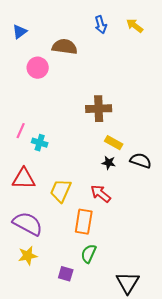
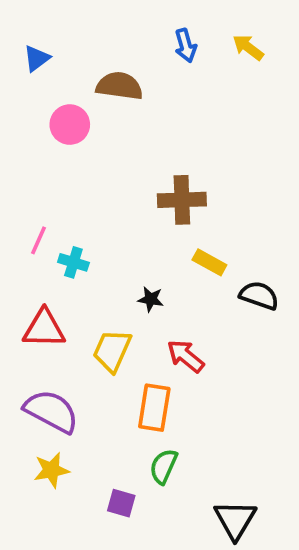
black star: (109, 163) -> (151, 299), moved

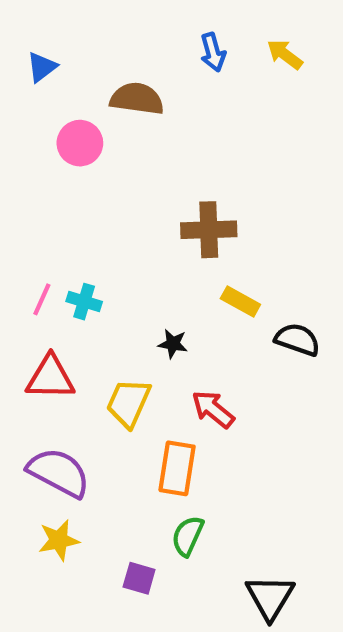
pink line: (39, 240) -> (42, 299), moved

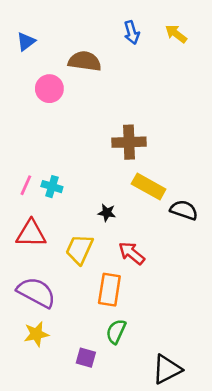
yellow rectangle: (240, 302) -> (149, 187), size x1.4
black triangle: (270, 597) -> (167, 369), turned 32

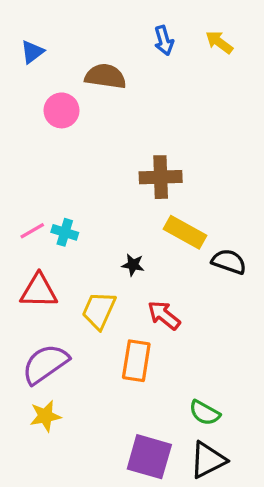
pink line: (26, 185) -> (32, 231), turned 36
purple semicircle: (36, 292) -> (45, 364), turned -63
green semicircle: (116, 331) -> (205, 413), moved, turned -85
purple square: (86, 358) -> (149, 457), moved, size x1.8

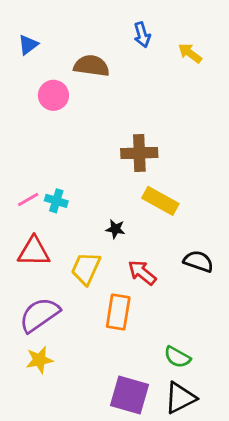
yellow arrow: (219, 42) -> (190, 53), moved
black semicircle: (229, 262) -> (198, 261), moved

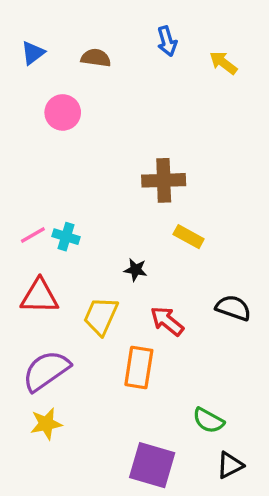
brown semicircle: (91, 66) -> (96, 58), moved, size x0.7
yellow rectangle: (160, 201) -> (189, 237), size x0.7
black triangle: (180, 398) -> (230, 465), moved, size x0.7

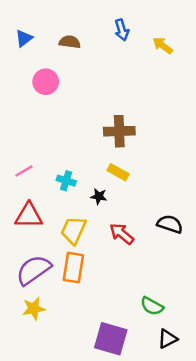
cyan cross: (66, 237) -> (66, 181), moved
yellow rectangle: (189, 237) -> (118, 172), moved
orange rectangle: (139, 367) -> (73, 268), moved

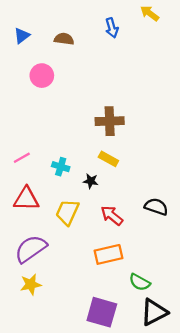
yellow arrow: (163, 46) -> (150, 13), moved
orange rectangle: (73, 268) -> (108, 254), moved, turned 68
black triangle: (168, 339) -> (154, 312), size x1.5

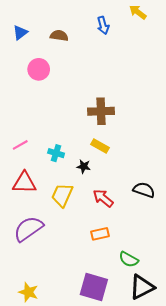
orange rectangle: (108, 254) -> (100, 234), size x0.7
yellow star: (31, 284) -> (28, 292), moved, turned 30

